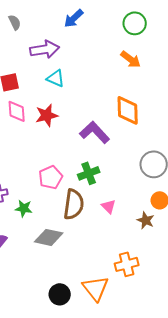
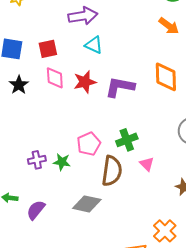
purple L-shape: (95, 132) -> (120, 87), moved, turned -36
pink triangle: (109, 206) -> (147, 164), moved
green star: (24, 208) -> (62, 162), moved
orange cross: (127, 264) -> (165, 231), turned -30

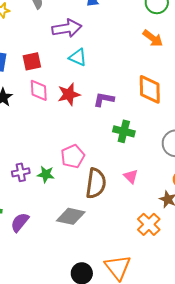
purple L-shape: (120, 87) -> (104, 99), size x0.7
green cross: (127, 140) -> (124, 131), moved, turned 35
orange cross: (165, 231) -> (149, 224), moved

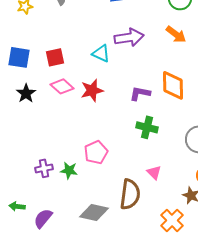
purple arrow: (67, 28) -> (129, 37), moved
pink diamond: (39, 90) -> (62, 86), turned -45
purple L-shape: (104, 99) -> (140, 93), moved
brown semicircle: (96, 183) -> (130, 194), moved

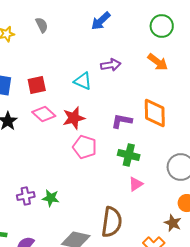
purple arrow: (129, 37) -> (111, 65), size x0.7
pink pentagon: (96, 152) -> (85, 147), moved, turned -30
pink triangle: (154, 172) -> (136, 184), moved, turned 42

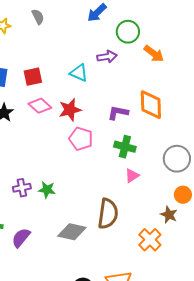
green circle: (162, 26) -> (128, 32), moved

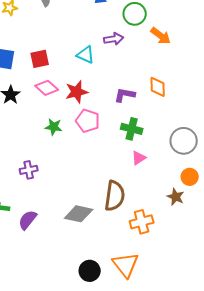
orange diamond: (151, 105) -> (158, 87), size x0.7
green star: (47, 190) -> (54, 127), moved
orange cross: (150, 240) -> (142, 222), moved, turned 30

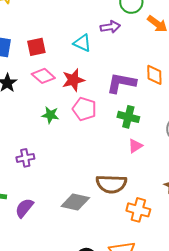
purple L-shape: (125, 95) -> (121, 83), size x1.4
brown semicircle: (115, 196) -> (111, 184), turned 84
orange cross: (142, 222) -> (138, 210), turned 30

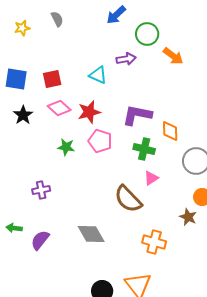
orange diamond: (154, 75) -> (170, 131), moved
brown semicircle: (111, 184) -> (128, 199), moved, turned 44
gray diamond: (75, 202) -> (91, 234), turned 48

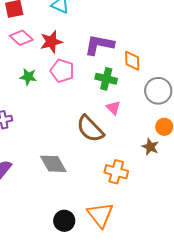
pink triangle: (151, 178) -> (113, 108), turned -42

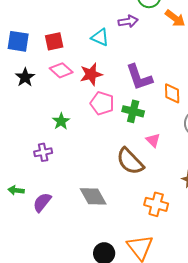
purple L-shape: (99, 45) -> (139, 77), turned -120
green star: (28, 77) -> (61, 121), moved, turned 30
green cross: (106, 79) -> (133, 111), moved

